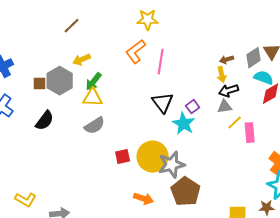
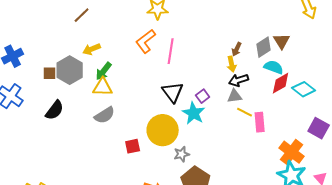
brown arrow: (227, 60) -> (237, 49), turned -48
yellow line: (235, 123) -> (245, 112), turned 70
yellow circle: (153, 157) -> (163, 130), moved
gray star: (172, 165) -> (182, 154), size x0.6

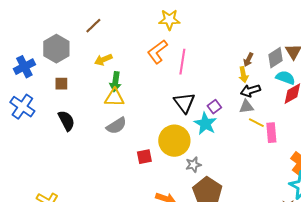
gray hexagon: (70, 70) -> (56, 49), moved
green arrow: (104, 71) -> (115, 82), turned -30
black semicircle: (55, 110) -> (66, 121), turned -65

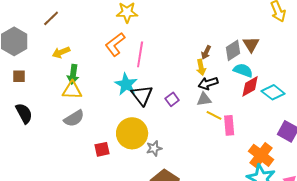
cyan star: (205, 124) -> (126, 84), moved
gray star: (193, 165) -> (154, 148), moved

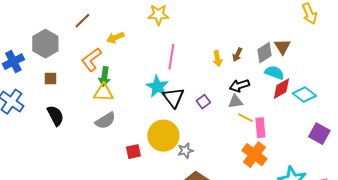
orange L-shape: (115, 44) -> (91, 60), moved
yellow arrow: (61, 52) -> (115, 38), moved
yellow arrow: (201, 67) -> (217, 59), moved
orange cross: (261, 155) -> (254, 155), moved

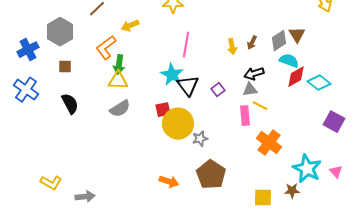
pink rectangle: (260, 128) -> (245, 116), moved
red square: (133, 152) -> (163, 110), moved

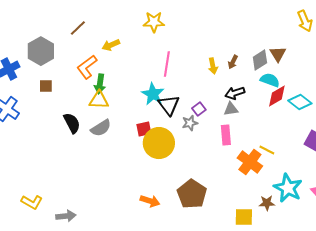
black semicircle: (70, 104) -> (72, 123), moved
yellow line: (260, 106) -> (267, 150), moved
gray star: (200, 139) -> (190, 123), moved
brown star: (292, 191) -> (267, 203), moved

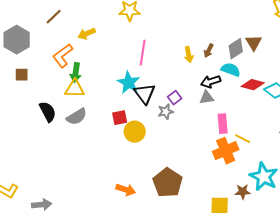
cyan semicircle: (270, 80) -> (231, 70), moved
red diamond: (277, 96) -> (253, 85), turned 45
pink rectangle: (226, 135) -> (223, 124), moved
yellow circle: (159, 143) -> (135, 132), size x0.7
orange cross: (250, 162) -> (226, 151), turned 30

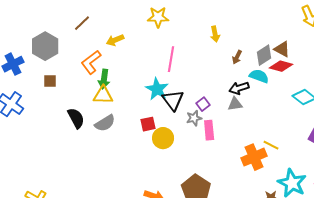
brown triangle: (254, 43) -> (282, 49), turned -30
yellow arrow: (189, 55) -> (215, 34), moved
red diamond: (253, 85) -> (281, 66), moved
pink rectangle: (223, 124) -> (209, 130), moved

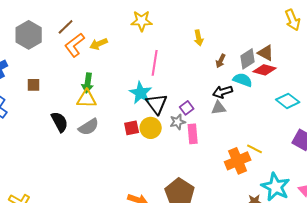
gray hexagon: (45, 46) -> (29, 35), moved
orange L-shape: (91, 62) -> (75, 45), moved
yellow circle: (163, 138) -> (151, 128), moved

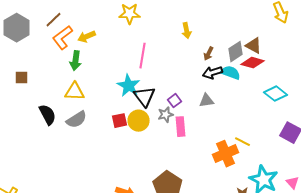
green arrow: (88, 83) -> (76, 61), moved
black arrow: (223, 92) -> (212, 73), moved

